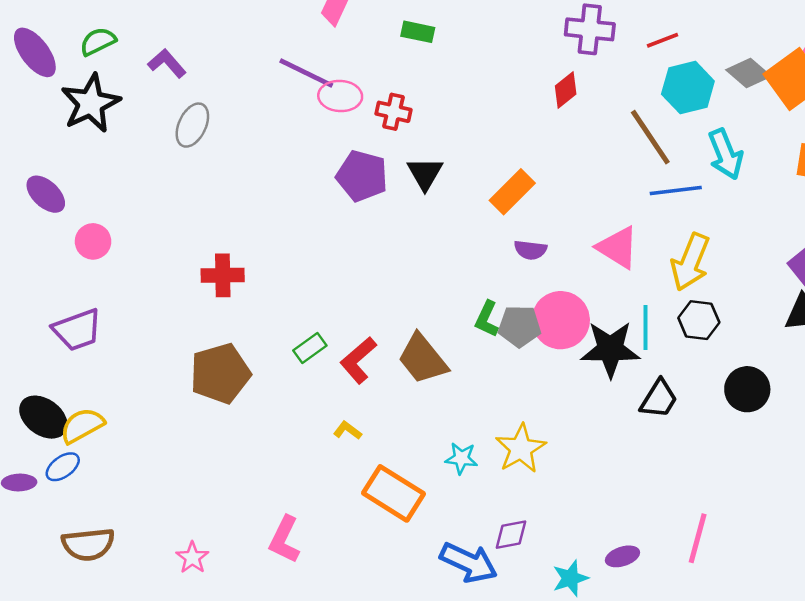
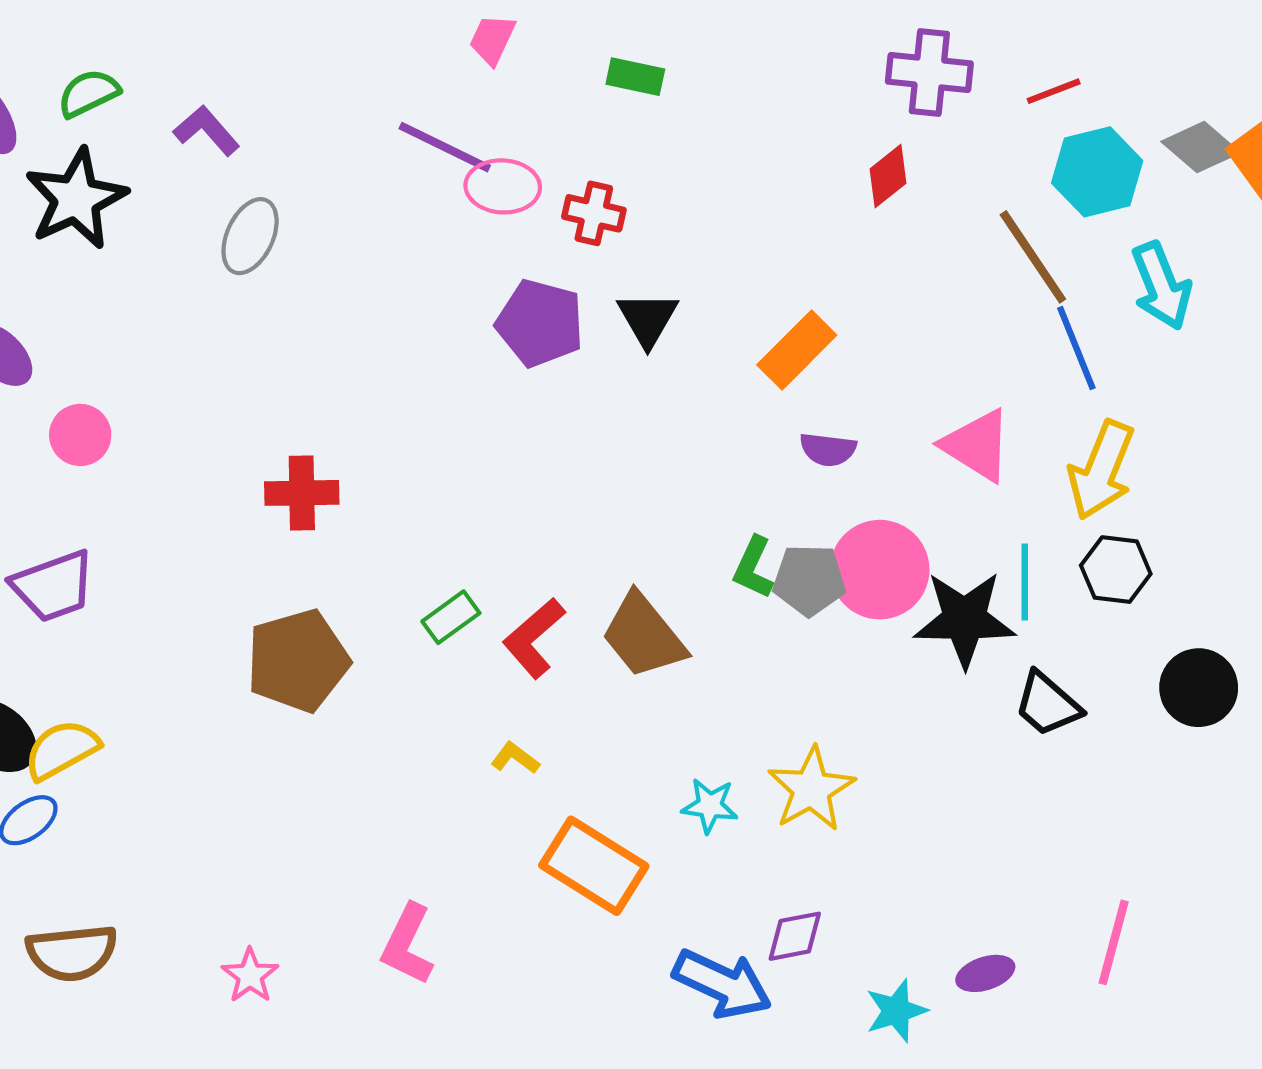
blue line: (676, 191) -> (1076, 348), turned 75
black trapezoid: (659, 399) -> (1047, 704), turned 99

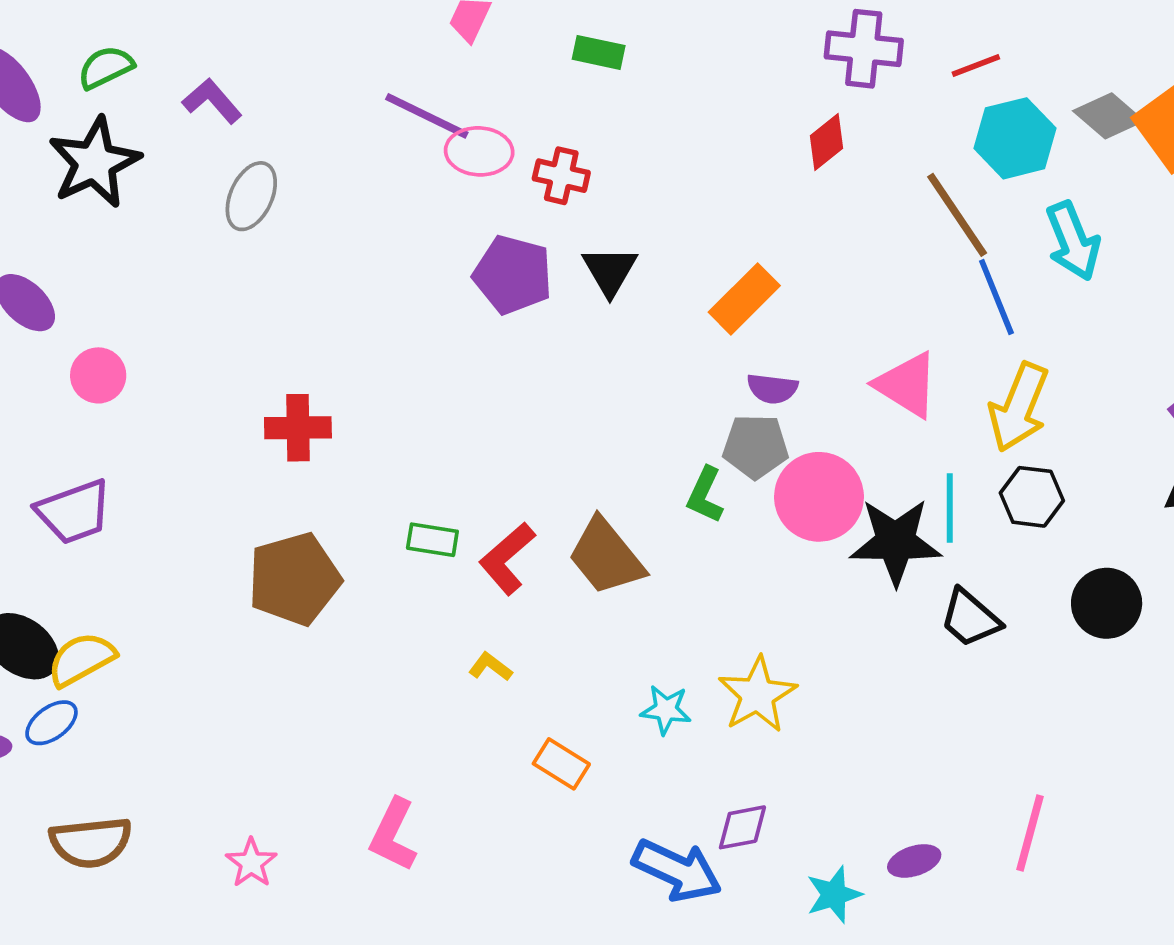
gray pentagon: (809, 580) -> (755, 446), moved
green rectangle: (451, 617) -> (432, 540), turned 45
orange rectangle: (594, 866) -> (561, 764), size x0.6

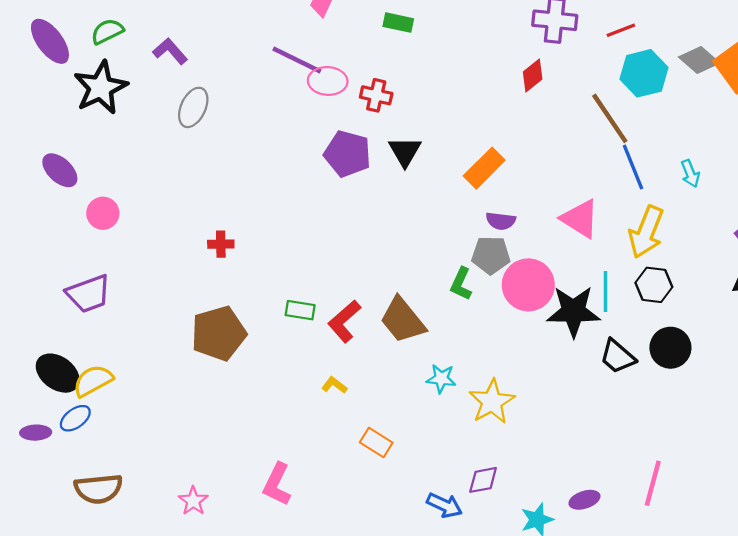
cyan arrow: (1073, 241) -> (690, 174), moved, size x0.6
red cross: (298, 428) -> (221, 244), size x0.7
black circle: (1107, 603) -> (670, 348), moved
cyan star: (666, 710) -> (441, 379), moved
blue arrow: (677, 870) -> (445, 505), size x0.7

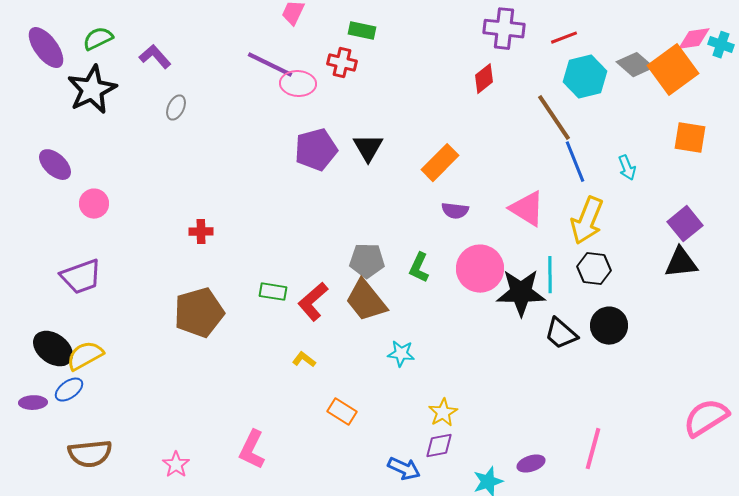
red cross: (376, 95) -> (342, 63), moved
gray ellipse: (193, 107) -> (176, 108), size x0.7
purple pentagon: (348, 154) -> (316, 150), turned -30
gray pentagon: (491, 255) -> (367, 261), moved
yellow star: (492, 402) -> (443, 413), moved, size x0.7

